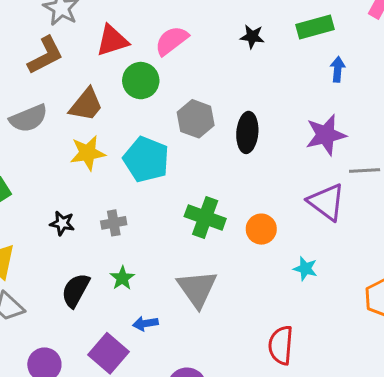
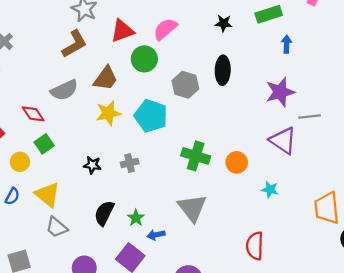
black ellipse: (247, 132) -> (223, 70), moved
green star: (122, 278) -> (136, 218), moved

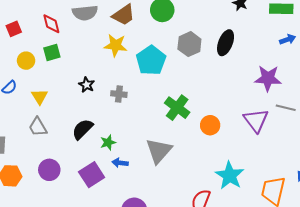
blue arrow: (287, 44) -> (287, 39), turned 49
cyan star: (270, 190) -> (230, 175), moved, size x1.8
yellow triangle: (47, 195) -> (40, 97), size x0.7

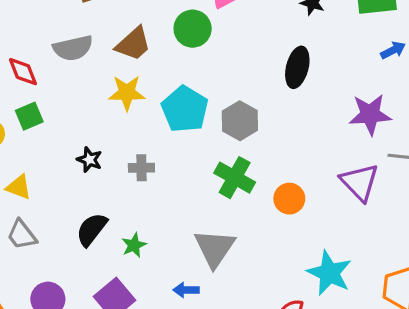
gray hexagon: (189, 44) -> (240, 121), moved
yellow triangle: (40, 97) -> (19, 187), turned -30
blue arrow: (120, 163) -> (186, 290), moved

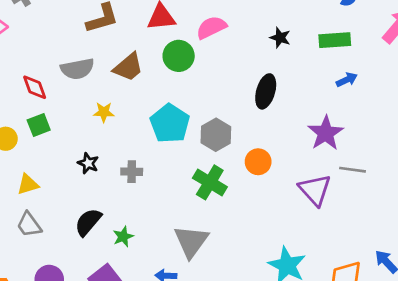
yellow star: (127, 93) -> (104, 112), moved, size x0.7
purple star: (370, 114) -> (326, 133), turned -30
yellow triangle: (19, 187) -> (28, 184), turned -40
orange circle: (289, 199) -> (258, 162), moved

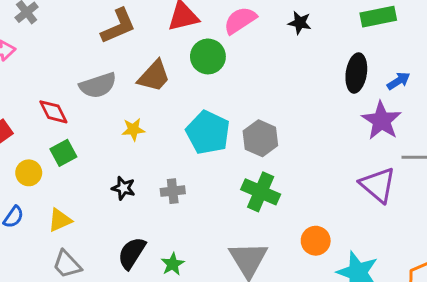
black star: (280, 38) -> (300, 23), moved
blue arrow: (347, 80) -> (398, 81), moved
black ellipse: (266, 91) -> (356, 73), moved
orange circle: (258, 162) -> (316, 241), moved

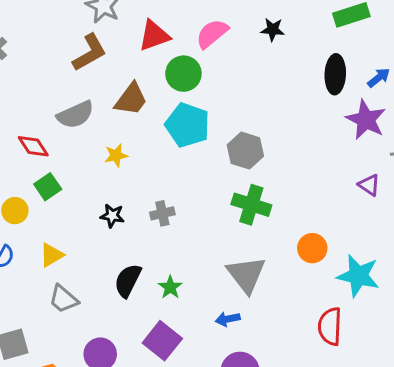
cyan pentagon: (208, 132) -> (187, 125), moved
purple triangle: (378, 185) -> (369, 185), size x0.6

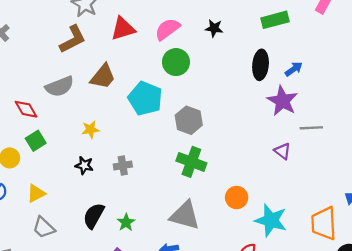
green circle: (183, 74) -> (176, 62), moved
yellow star: (116, 155) -> (90, 130), moved
gray triangle: (246, 275) -> (185, 215), turned -40

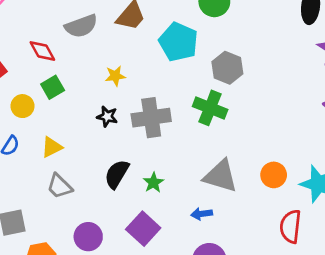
green cross: (191, 162) -> (210, 108), moved
gray cross: (123, 165) -> (151, 118), size x1.8
orange circle: (237, 198) -> (274, 175), moved

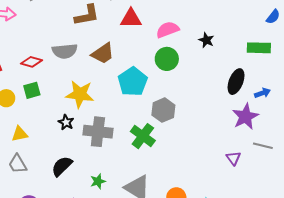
red diamond: (42, 51) -> (31, 62), turned -60
yellow star: (115, 76) -> (80, 94), size x1.8
green star: (153, 183) -> (98, 181), moved

